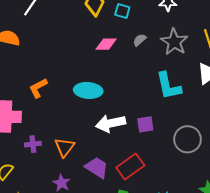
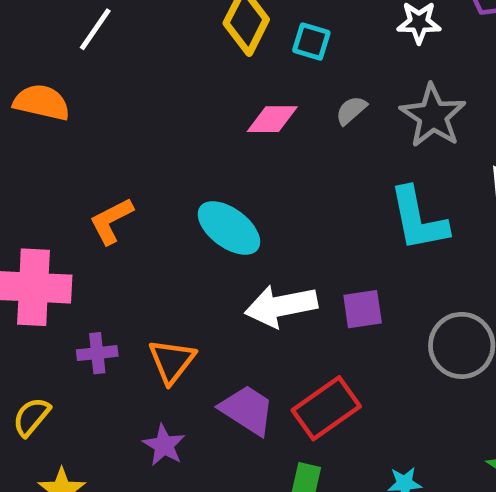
cyan ellipse: (88, 90) -> (229, 228), turned 32

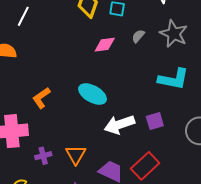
cyan L-shape: (418, 219) -> (174, 79), turned -60

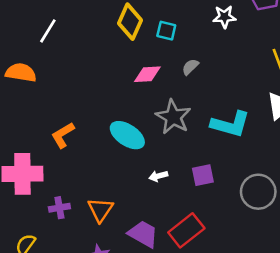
gray star: (174, 34) -> (173, 117), moved
white arrow: (120, 125) -> (158, 176), size x0.5

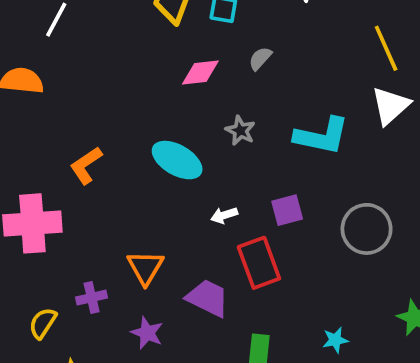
gray star: (173, 117) -> (240, 131), size x0.6
purple cross: (59, 208) -> (92, 298), moved
red rectangle: (186, 230) -> (259, 263), moved, turned -68

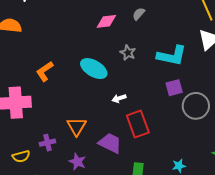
purple square: (287, 210) -> (174, 88), moved
yellow semicircle: (43, 323) -> (21, 156), turned -138

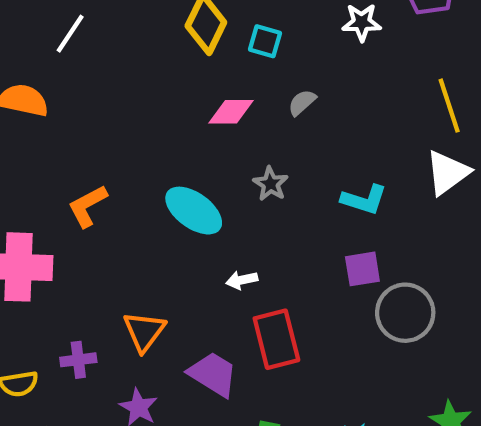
cyan L-shape: (172, 56) -> (364, 200), size x0.7

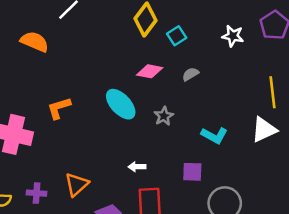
cyan square: (265, 41) -> (177, 36), turned 30
cyan ellipse: (194, 211) -> (121, 104), moved
purple square: (362, 269) -> (192, 172), moved

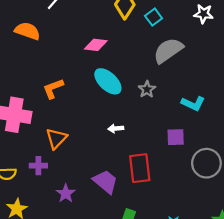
pink diamond: (150, 71) -> (96, 45), moved
gray semicircle: (190, 74) -> (168, 50), size x2.0
white arrow: (137, 167) -> (116, 128), moved
orange triangle: (77, 185) -> (56, 138), moved

